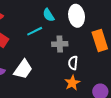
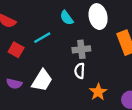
cyan line: (35, 31) -> (42, 38), moved
white semicircle: (73, 63) -> (80, 71), moved

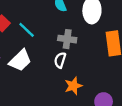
cyan line: (42, 38) -> (27, 30), moved, turned 60

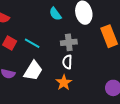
orange star: (73, 86) -> (64, 83), moved

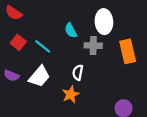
cyan semicircle: (55, 14) -> (71, 30), moved
gray cross: (69, 42) -> (93, 46), moved

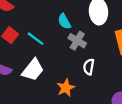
gray cross: (93, 46) -> (77, 41), moved, turned 30
white semicircle: (78, 72) -> (89, 67), moved

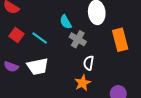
white trapezoid: (33, 70) -> (38, 66), turned 40
orange star: (66, 88) -> (83, 83), moved

